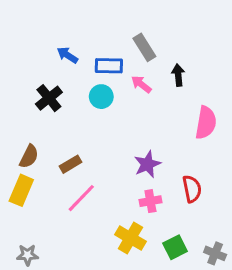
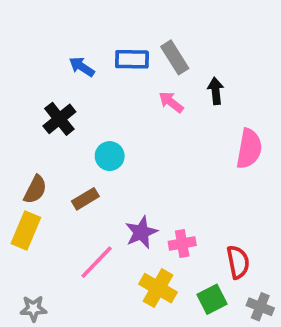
blue rectangle: (109, 66) -> (132, 59), moved
cyan circle: (101, 97) -> (110, 156), moved
purple star: (147, 164) -> (141, 232), moved
red semicircle: (192, 189) -> (238, 262), moved
pink line: (81, 198) -> (97, 262), moved

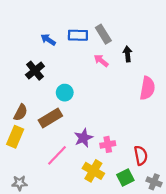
brown rectangle: (85, 199) -> (50, 118), size x1.5

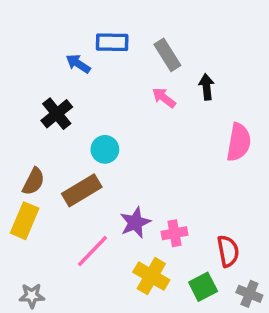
blue rectangle: (78, 35) -> (112, 42), moved

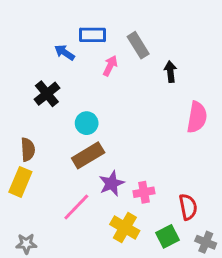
pink arrow: (164, 98) -> (110, 66), moved, turned 78
brown semicircle: (34, 181) -> (28, 150), turned -30
brown rectangle: (82, 190) -> (88, 155), moved

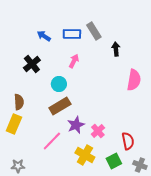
blue rectangle: (92, 35) -> (72, 34), moved
pink arrow: (110, 66) -> (74, 61), moved
pink cross: (144, 192) -> (98, 131), turned -32

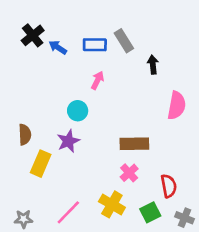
black cross: (32, 64) -> (33, 35), moved
brown rectangle: (60, 106) -> (134, 144), moved, turned 30
yellow rectangle: (14, 124) -> (41, 164), moved
purple star: (76, 125) -> (68, 141), moved
pink line: (52, 141) -> (68, 212), moved

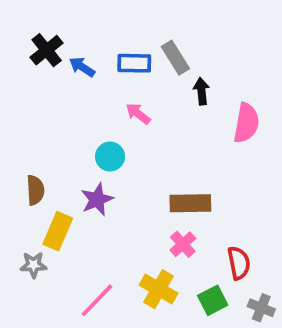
black arrow: (153, 65) -> (202, 91), moved
pink arrow: (97, 80) -> (138, 114), turned -78
pink semicircle: (177, 105) -> (246, 123), moved
gray star: (23, 219) -> (33, 265), moved

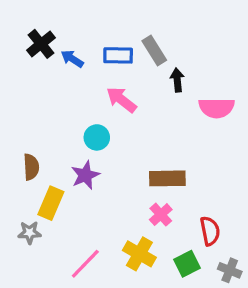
pink arrow: (138, 114) -> (121, 100), size x1.4
pink semicircle: (246, 123) -> (217, 108), turned 80

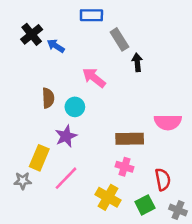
blue rectangle: (118, 55) -> (91, 15), moved
pink semicircle: (217, 108) -> (168, 122), moved
brown semicircle: (31, 167) -> (48, 98), moved
pink cross: (161, 215) -> (125, 167), turned -30
pink line: (85, 264) -> (66, 178), moved

